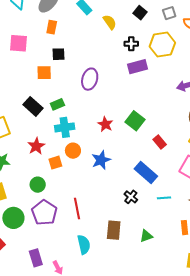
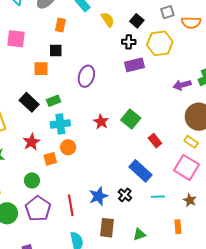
black square: (140, 13) -> (137, 21), moved
orange rectangle: (52, 27) -> (60, 25), moved
blue star: (101, 160) -> (98, 196), moved

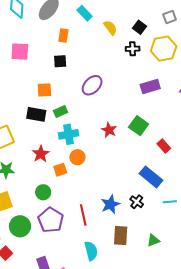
purple rectangle: (134, 65) -> (150, 87), moved
orange square: (41, 69) -> (44, 90), moved
purple ellipse: (86, 76) -> (92, 85), turned 30
black rectangle: (29, 102) -> (36, 114), turned -30

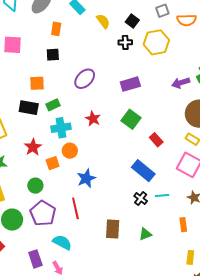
purple rectangle: (150, 87) -> (130, 84), moved
red star: (109, 130) -> (93, 119), moved
black cross: (137, 202) -> (141, 199), moved
blue star: (110, 204) -> (86, 178), moved
cyan semicircle: (91, 251) -> (62, 242), moved, turned -48

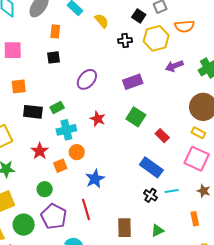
orange semicircle: (187, 20) -> (184, 26), moved
black square: (132, 21) -> (139, 16), moved
orange square: (37, 83) -> (19, 86), moved
purple arrow: (181, 83) -> (174, 66), moved

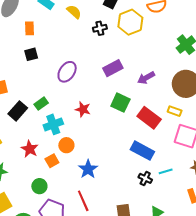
purple arrow: (174, 66) -> (146, 78), moved
black rectangle: (33, 112) -> (18, 111), turned -48
yellow rectangle: (198, 133) -> (175, 111), moved
red rectangle: (162, 136) -> (149, 118), size x1.6

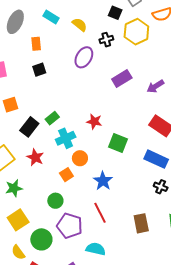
purple ellipse: (67, 72) -> (84, 57), moved
green square: (120, 103) -> (118, 143), moved
red star: (30, 149) -> (35, 157), moved

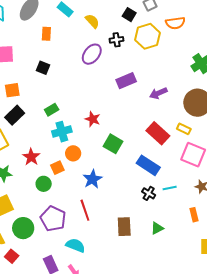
black square: (39, 70) -> (43, 68), moved, turned 32
black rectangle: (29, 127) -> (15, 115), moved
red star: (35, 157) -> (31, 157), moved
green circle: (55, 201) -> (44, 184), moved

